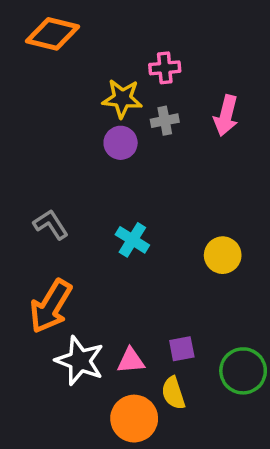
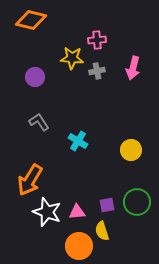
purple circle: (121, 143) -> (35, 77), moved
gray L-shape: (51, 224) -> (39, 122), moved
green circle: (243, 371) -> (137, 202), moved

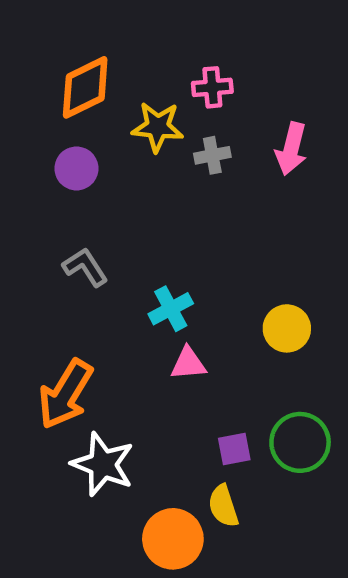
orange diamond: (31, 20) -> (85, 87), moved, turned -40
cyan cross: (78, 141) -> (171, 309), turned 30
pink triangle: (77, 212) -> (188, 364), moved

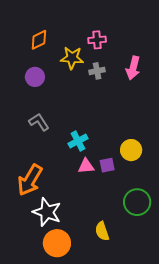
orange diamond: (85, 87) -> (39, 40), size x0.7
purple square: (234, 449) -> (107, 165), moved
orange circle: (173, 539) -> (57, 243), moved

